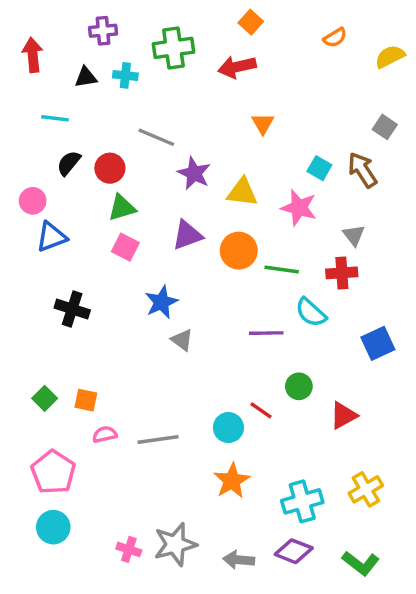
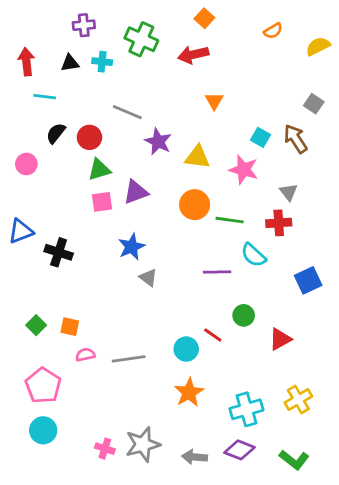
green cross: (173, 48) -> (141, 39), turned 32
red arrow: (33, 55) -> (26, 62), moved
purple triangle: (187, 235) -> (136, 192), moved
blue triangle: (52, 237) -> (21, 231), moved
pink square: (125, 247) -> (102, 202), turned -35

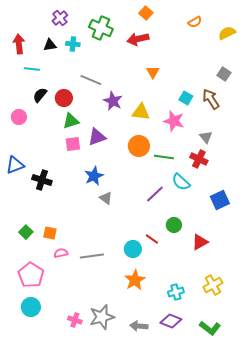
purple cross: (84, 25) -> (60, 18), turned -35
red cross: (279, 223) -> (199, 159), turned 30
purple line: (217, 272) -> (155, 194), turned -42
cyan cross: (246, 409) -> (176, 292), size x0.7

